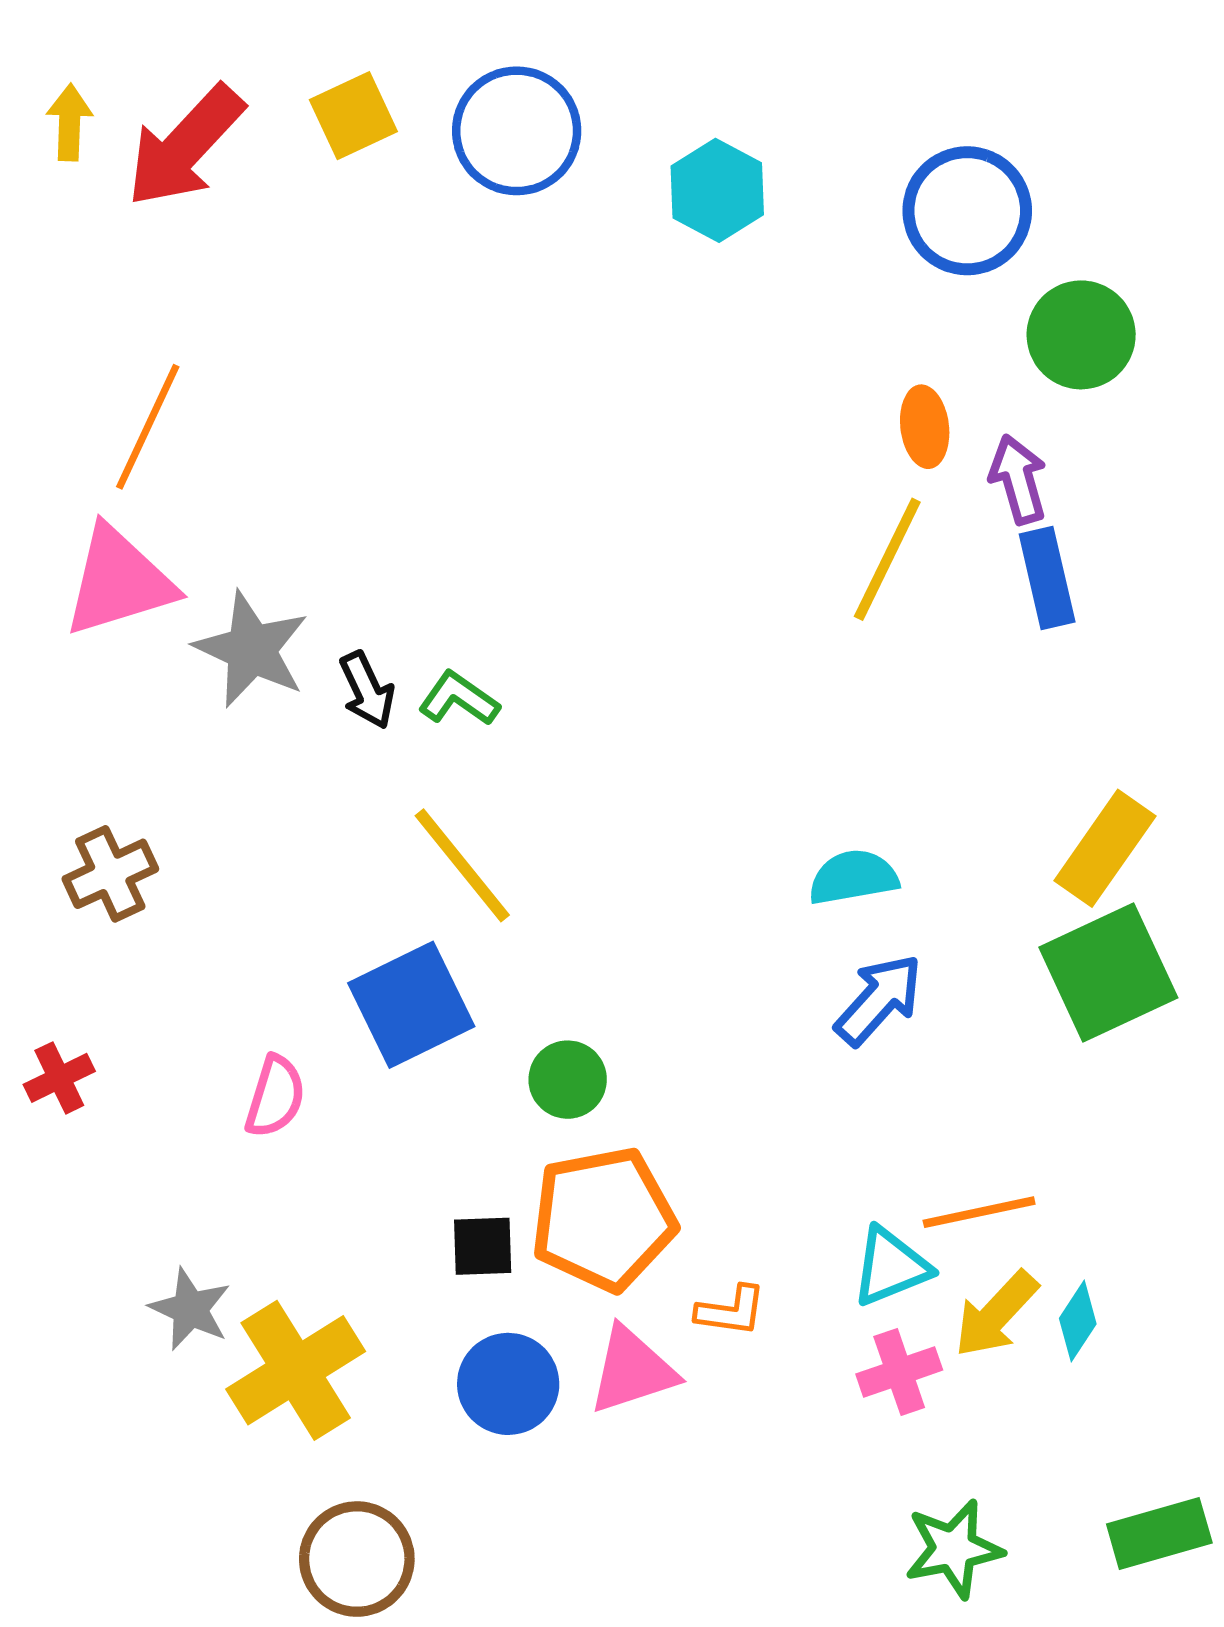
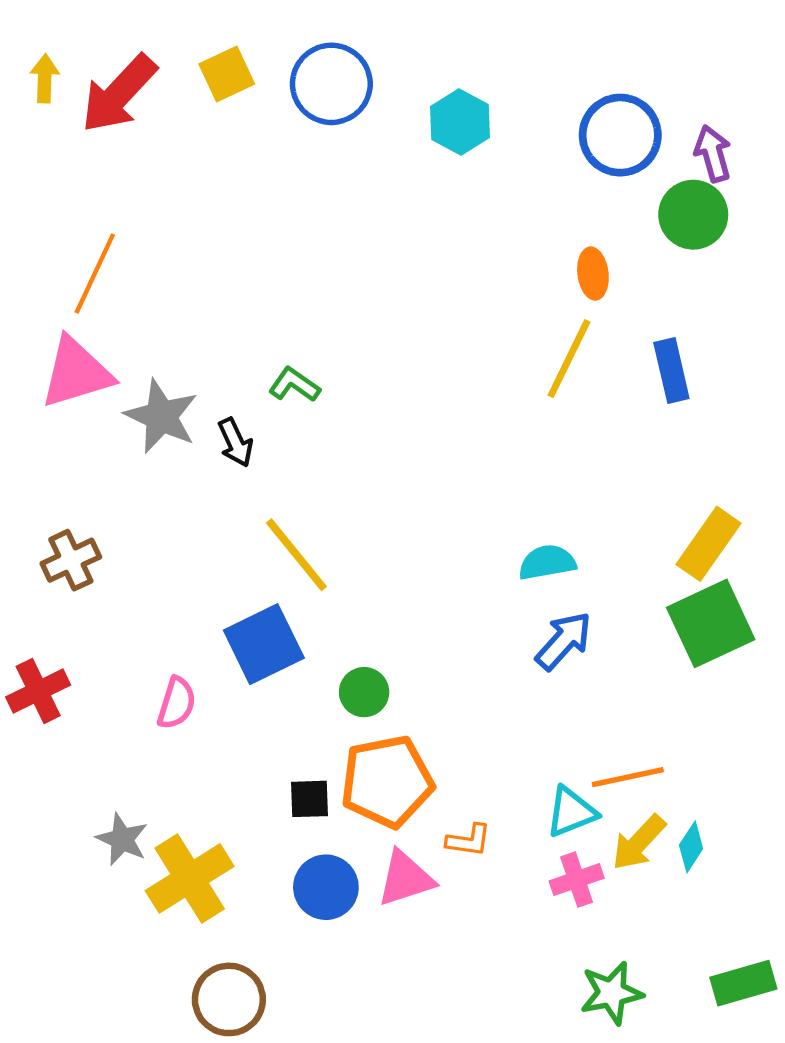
purple arrow: (1018, 479) -> (713, 154), moved
green L-shape: (459, 699) -> (294, 385), moved
red cross: (59, 1078) -> (38, 691), size x1.4

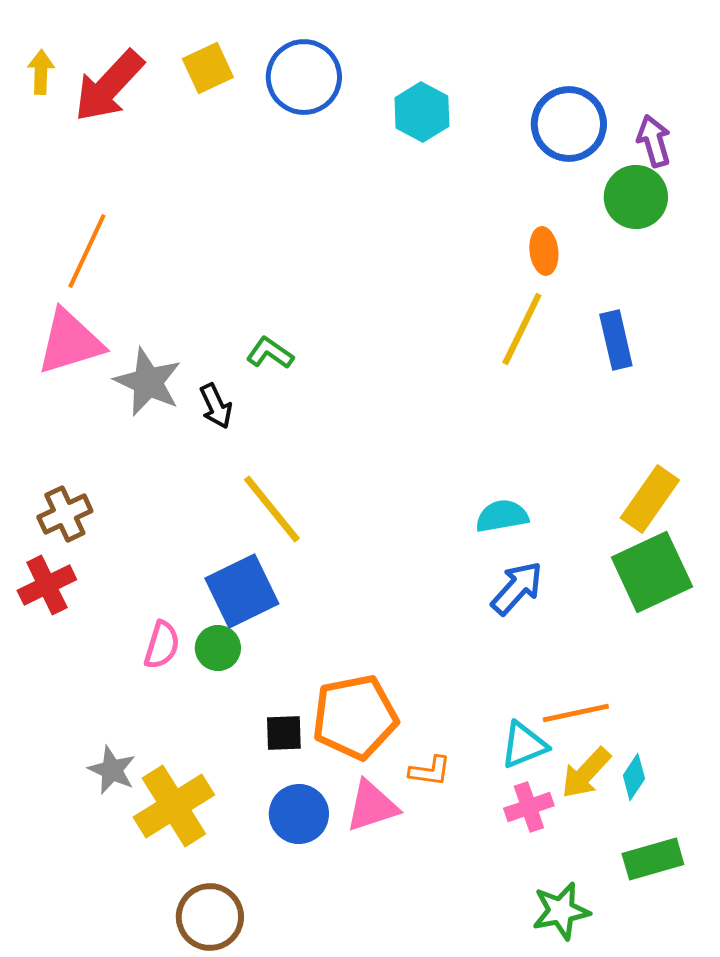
red cross: (38, 691) -> (47, 585), moved
green circle: (364, 692) -> (218, 648), moved
green rectangle: (743, 983) -> (653, 859), moved

